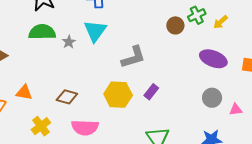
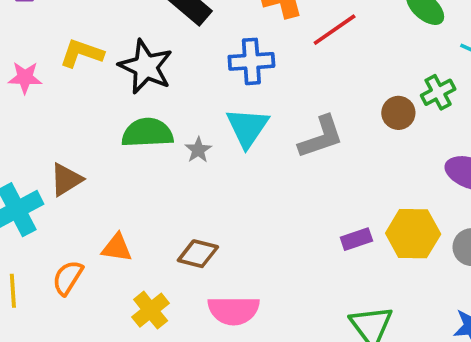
gray L-shape: (133, 57) -> (321, 137), moved
purple rectangle: (151, 92) -> (356, 239), turned 35
yellow hexagon: (118, 95) -> (413, 234), moved

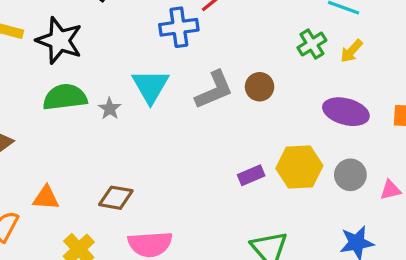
blue cross: (251, 61) -> (179, 27), moved
brown circle: (398, 113) -> (260, 87), moved

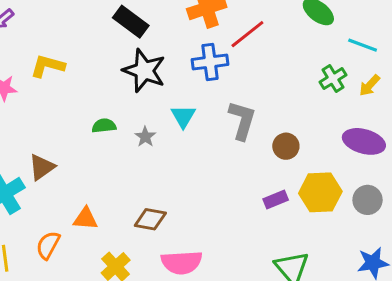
black star: (59, 41) -> (144, 71), moved
cyan triangle: (150, 86) -> (183, 116), size x0.7
brown circle: (260, 87) -> (286, 146), moved
gray L-shape: (214, 90) -> (242, 120), turned -51
green semicircle: (65, 97) -> (104, 126), size x0.6

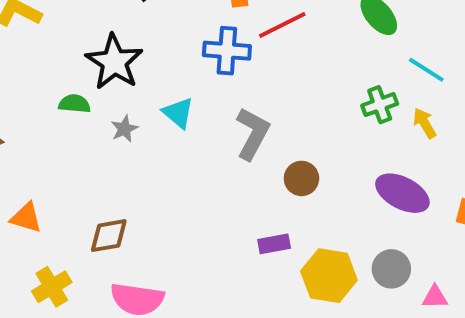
black star: (144, 71) -> (114, 62), moved
yellow arrow: (370, 85) -> (425, 123), turned 95
cyan triangle: (183, 116) -> (178, 113), turned -32
yellow hexagon: (320, 192) -> (329, 276), moved
brown diamond: (150, 219) -> (109, 236), turned -32

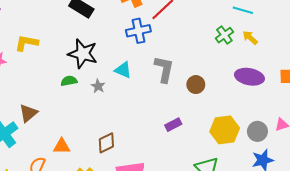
purple rectangle: (274, 244) -> (173, 125), moved
gray circle: (391, 269) -> (257, 131), moved

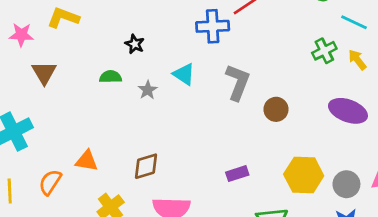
black star: (83, 54) -> (135, 44), size x0.5
brown triangle: (28, 113) -> (44, 73), moved, turned -30
purple rectangle: (173, 125) -> (237, 174), moved

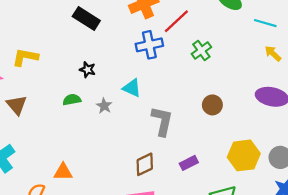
green cross: (324, 51) -> (201, 50), moved
gray L-shape: (238, 82) -> (162, 121), moved
brown diamond: (146, 166) -> (145, 164), moved

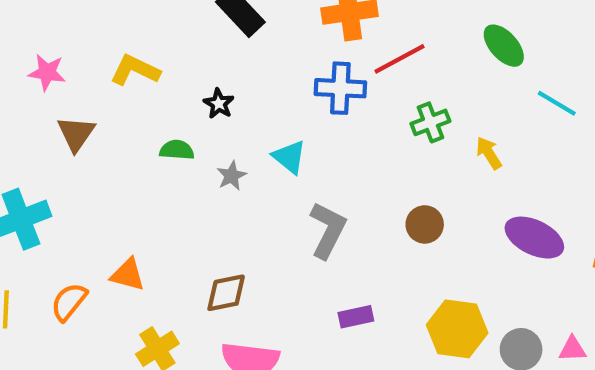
yellow arrow: (273, 54) -> (489, 153), moved
yellow L-shape: (25, 57) -> (135, 70), moved
brown diamond: (145, 164) -> (226, 293), moved

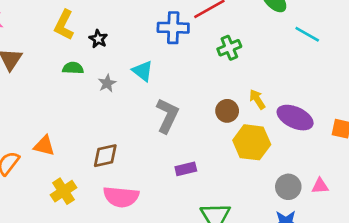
yellow L-shape: (135, 70) -> (64, 25), moved, turned -88
yellow arrow: (489, 153) -> (257, 99), moved
yellow hexagon: (457, 329) -> (252, 142), moved

